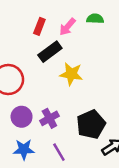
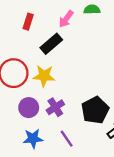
red rectangle: (39, 26) -> (28, 22), moved
yellow star: (71, 74) -> (44, 76), moved

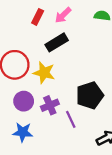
pink arrow: (66, 19) -> (63, 15), moved
black pentagon: (95, 110) -> (90, 95), moved
purple line: (67, 139) -> (71, 119), moved

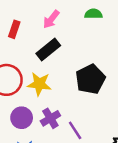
red rectangle: (38, 17) -> (14, 29), moved
black pentagon: (90, 95) -> (90, 79), moved

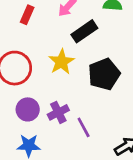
black rectangle: (48, 50) -> (84, 31), moved
yellow star: (39, 84) -> (61, 62), moved, turned 30

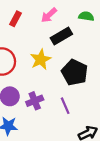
black pentagon: (104, 74) -> (75, 72), turned -30
purple line: (84, 127) -> (65, 106), moved

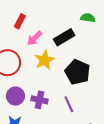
pink arrow: (49, 15) -> (34, 38), moved
purple cross: (35, 101) -> (39, 100), turned 35

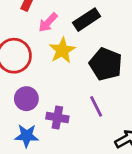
purple cross: (39, 100) -> (57, 118), moved

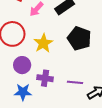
yellow star: (62, 50) -> (43, 43), moved
purple line: (96, 106) -> (75, 82), moved, turned -56

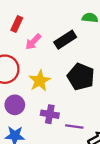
purple cross: (45, 78) -> (50, 114), moved

